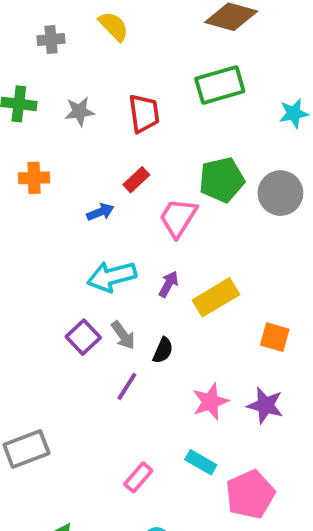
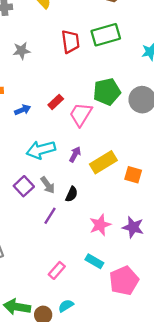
red trapezoid: (144, 113) -> (70, 42), moved
red rectangle: (136, 180) -> (56, 102), moved
blue arrow: (100, 212) -> (23, 110), moved
orange square: (275, 337) -> (133, 175), moved

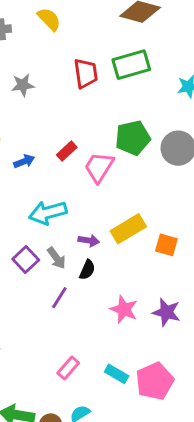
purple arrow: (75, 154) -> (89, 240), moved, turned 70
pink star: (100, 225) -> (124, 309), turned -30
cyan rectangle: (94, 261) -> (117, 374), moved

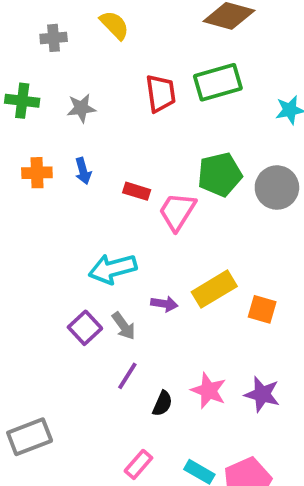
red rectangle: (67, 151) -> (137, 191), turned 60
blue arrow: (24, 161) -> (83, 171), moved, turned 96
black semicircle: (87, 270) -> (162, 404), moved

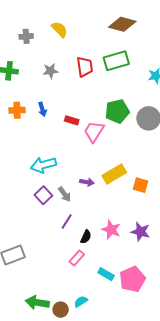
gray star: (81, 108) -> (50, 71), moved
cyan arrow: (113, 269) -> (43, 165), moved
pink rectangle: (138, 464) -> (77, 258), moved

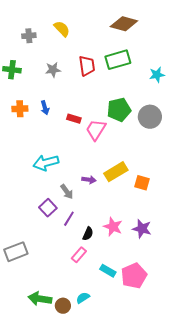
purple square: (43, 195) -> (48, 208), moved

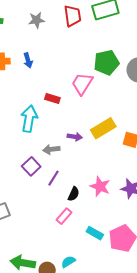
red rectangle: (74, 119) -> (52, 99), moved
cyan arrow: (46, 163) -> (29, 119), turned 115
gray arrow: (67, 192) -> (51, 149), turned 119

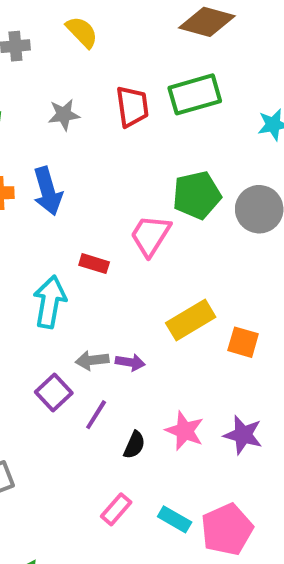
blue arrow: (28, 60) -> (48, 191), size x1.6
purple arrow: (75, 137) -> (130, 362), moved
pink rectangle: (64, 216) -> (116, 509), moved

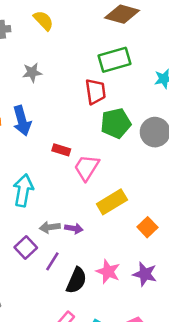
red trapezoid: (132, 107) -> (95, 91), moved
pink trapezoid: (150, 235) -> (87, 168), moved
red rectangle: (94, 264) -> (61, 150), moved
orange square: (243, 342) -> (147, 227), moved, turned 30
black semicircle: (134, 445) -> (76, 280), size x1.5

